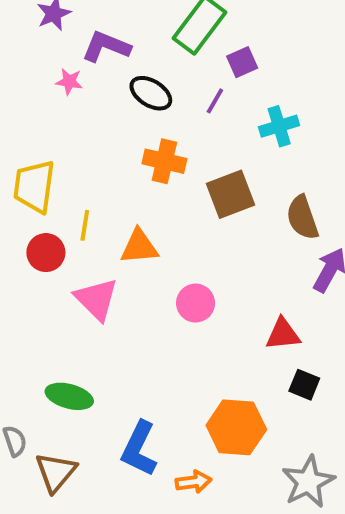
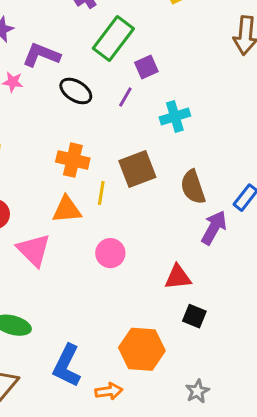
orange cross: (164, 161) -> (73, 160), moved
yellow line: (85, 225) -> (101, 193), moved
gray star: (308, 482) -> (197, 391), size x0.6

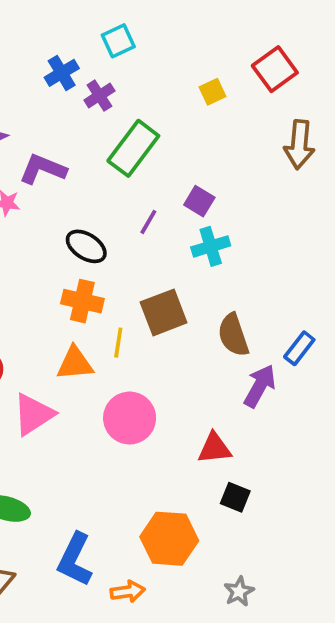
purple square: (146, 67) -> (199, 201), moved, turned -35
black ellipse: (76, 91) -> (86, 246), moved
pink triangle: (34, 250) -> (33, 414), turned 42
pink circle: (110, 253) -> (130, 418), size x1.4

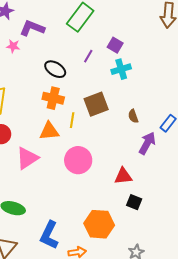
brown semicircle: (233, 335) -> (133, 116), size x0.6

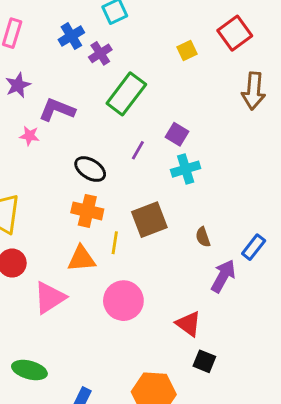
red triangle: (123, 176) -> (188, 324), turned 42

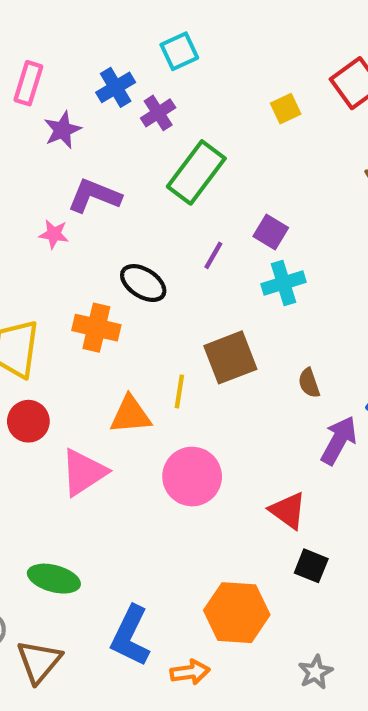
purple star: (18, 85) -> (62, 130), moved
orange cross: (87, 211) -> (96, 328), moved

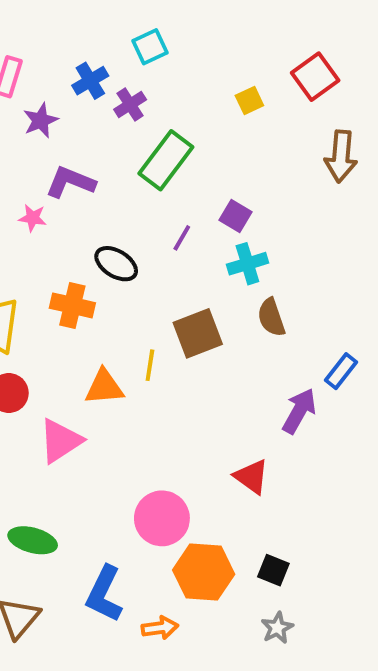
brown semicircle: (309, 383) -> (271, 317), moved, size x1.4
pink circle: (192, 477) -> (162, 518), moved
black square: (311, 566) -> (273, 570), moved

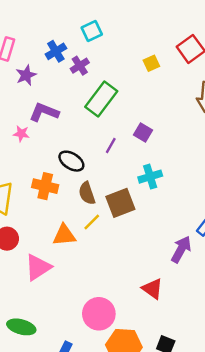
cyan cross: (247, 264) -> (150, 177), moved
brown semicircle: (271, 317) -> (87, 193), moved
yellow line: (150, 365) -> (92, 222), turned 36

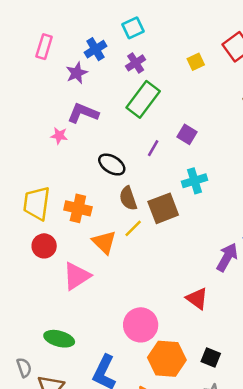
purple cross: (80, 66) -> (136, 63), moved
purple star: (26, 75) -> (77, 73), moved
orange cross: (45, 186) -> (78, 208), moved
orange triangle: (64, 235) -> (104, 242), turned 50

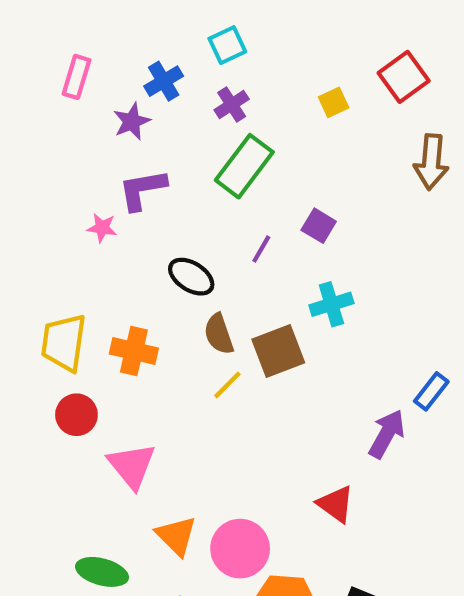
purple L-shape: (83, 113) -> (142, 190), turned -32
orange triangle: (104, 242) -> (176, 536), moved
pink triangle: (77, 276) -> (132, 466), turned -36

